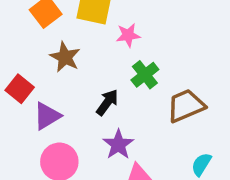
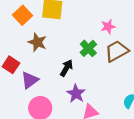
pink star: (128, 35) -> (108, 27), moved
brown trapezoid: (186, 106) -> (117, 51), moved

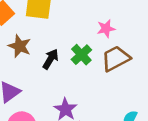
black arrow: (66, 68) -> (51, 59), moved

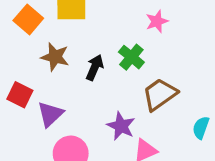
brown trapezoid: (116, 59) -> (160, 94), moved

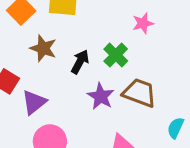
brown trapezoid: (160, 94) -> (139, 93), turned 51
purple star: (121, 126) -> (101, 96), moved

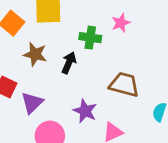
green cross: (116, 55) -> (90, 38), moved, turned -30
purple star: (101, 96) -> (85, 111), moved

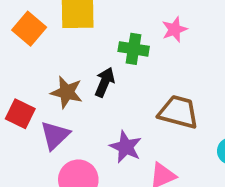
brown star: (35, 54) -> (67, 92), moved

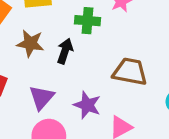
brown star: (67, 92) -> (30, 43), moved
purple triangle: (55, 135) -> (42, 97), moved

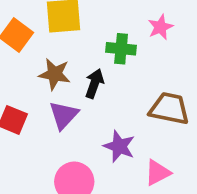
purple triangle: (42, 97) -> (64, 115), moved

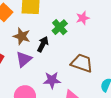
green cross: (121, 49) -> (60, 27), turned 35
purple star: (119, 146) -> (52, 80), turned -30

